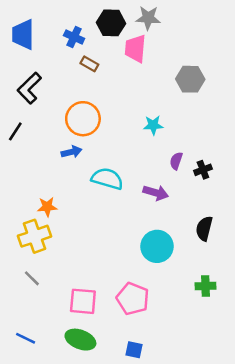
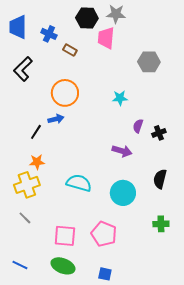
blue cross: (74, 37) -> (49, 34), moved
black line: (15, 131) -> (36, 132), moved
cyan semicircle: (107, 179) -> (79, 183), moved

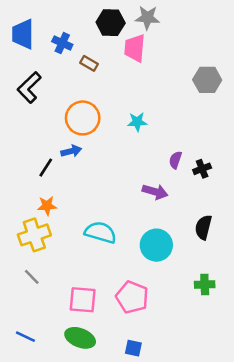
gray hexagon: (149, 62) -> (207, 80), moved
cyan star: (120, 98) -> (137, 122), moved

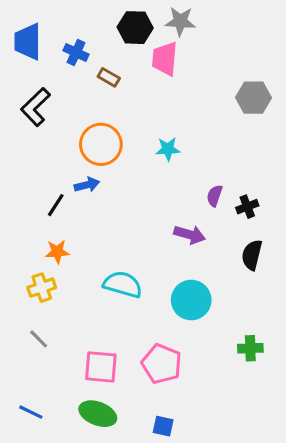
black semicircle: (203, 227) -> (252, 255), moved
yellow cross: (34, 235) -> (42, 288), size x0.7

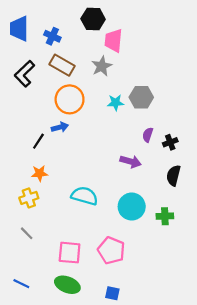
gray star: (180, 21) -> (102, 66), moved, turned -30
brown rectangle: (109, 77) -> (62, 65), moved, size x1.6
gray hexagon: (253, 98) -> (141, 97), moved
green cross: (250, 348) -> (165, 216), moved

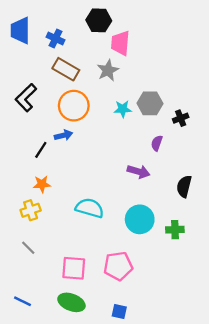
black L-shape: (25, 74) -> (26, 98), moved
black cross: (170, 142) -> (181, 118), moved
pink pentagon: (111, 250) -> (118, 266), turned -30

